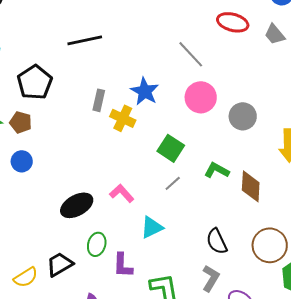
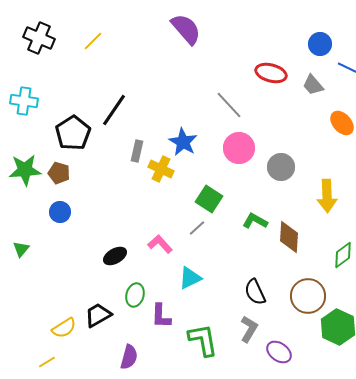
black line: (85, 40) -> (114, 110), moved, turned -44
gray line: (173, 183) -> (197, 228), moved
black ellipse: (77, 205) -> (115, 256), size x0.7

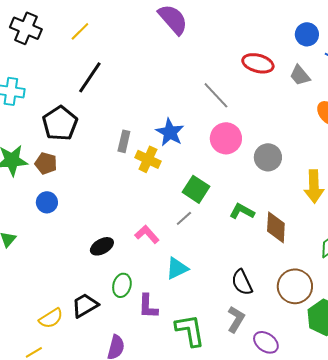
black line: (114, 110) -> (90, 77), moved

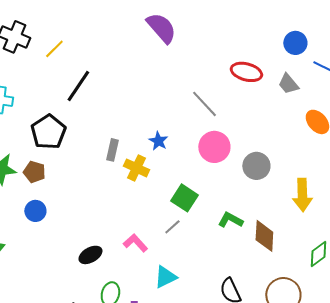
yellow line: (80, 31) -> (54, 49), moved
blue star: (170, 132) -> (158, 141), size x0.7

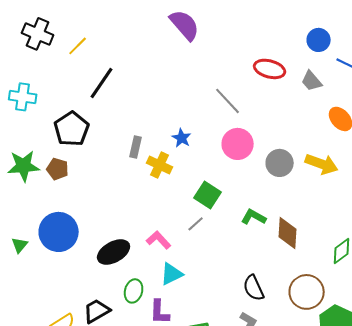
yellow arrow: (302, 195) -> (322, 164), moved, turned -68
blue circle: (35, 211) -> (59, 232), moved, size x1.8
black ellipse: (90, 255) -> (114, 252), size x1.4
cyan triangle: (165, 277) -> (172, 274), moved

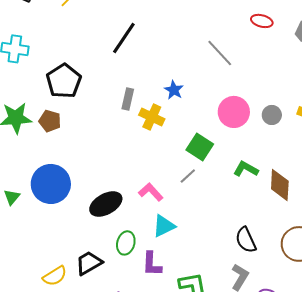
red ellipse: (270, 69) -> (262, 21), size x0.7
black line: (102, 83) -> (124, 38), moved
pink circle: (238, 144) -> (234, 112), moved
gray circle: (280, 163) -> (272, 115), size x0.7

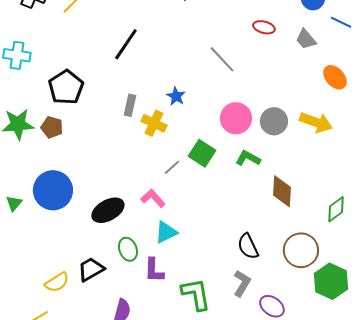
gray circle: (272, 115) -> (274, 121), size x1.4
green L-shape: (246, 169) -> (248, 158), moved
gray line: (188, 176) -> (172, 167), moved
green ellipse: (126, 243) -> (128, 249), turned -35

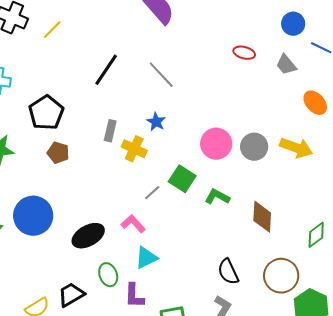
gray line: (222, 59) -> (161, 75), moved
brown pentagon: (52, 127) -> (58, 153), moved
green L-shape: (248, 158) -> (217, 197), moved

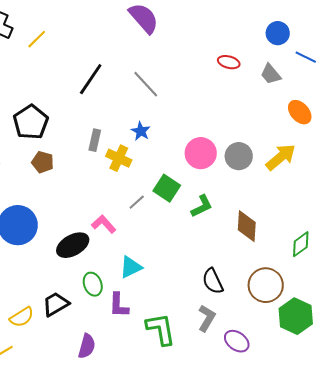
yellow arrow: (296, 148) -> (281, 157), turned -60
green L-shape: (217, 197) -> (202, 206), turned 125
pink L-shape: (133, 224) -> (104, 224), moved

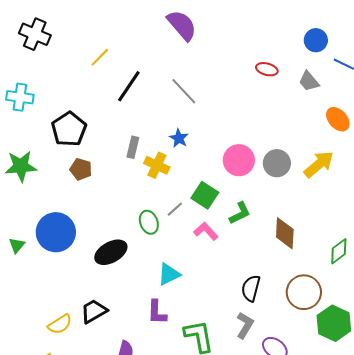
yellow line: (37, 39) -> (100, 57), moved
pink L-shape: (104, 224) -> (206, 231), moved
black semicircle: (213, 281) -> (251, 288), turned 40
green ellipse: (93, 284) -> (149, 222), moved

